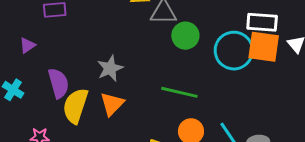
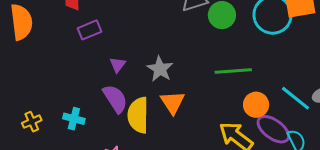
purple triangle: (27, 45) -> (118, 65), moved

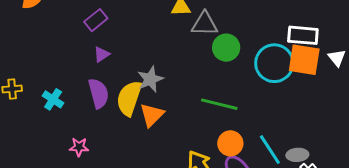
purple rectangle: (90, 30) -> (96, 20), turned -35
purple triangle: (118, 65) -> (102, 54), moved
yellow semicircle: (138, 115) -> (129, 98), moved

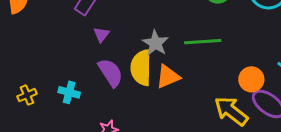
green line: (219, 104) -> (203, 42), moved
orange triangle: (152, 115) -> (168, 77), turned 40

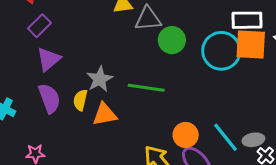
purple triangle: (101, 35) -> (49, 59), size x1.5
yellow semicircle: (141, 68) -> (80, 100), size x0.6

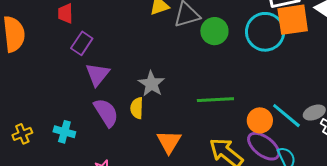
green line: (146, 88) -> (215, 100), moved
orange triangle: (105, 114) -> (169, 142), moved, turned -36
orange circle: (186, 135) -> (260, 120), moved

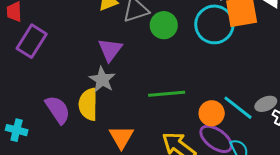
purple rectangle: (82, 43) -> (32, 41), size x1.4
purple triangle: (98, 74) -> (110, 50), moved
yellow semicircle: (137, 108) -> (88, 104), size x1.5

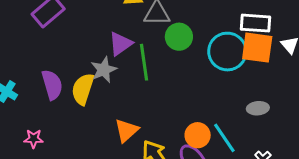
green line: (167, 94) -> (144, 62), moved, turned 69
gray ellipse: (266, 104) -> (258, 108), moved
orange triangle: (121, 137) -> (127, 130), moved

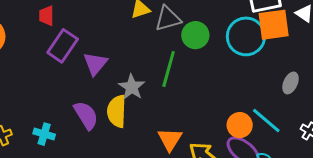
purple triangle: (120, 44) -> (95, 64), moved
green line: (144, 62) -> (169, 69), turned 39
gray ellipse: (258, 108) -> (291, 83), turned -45

